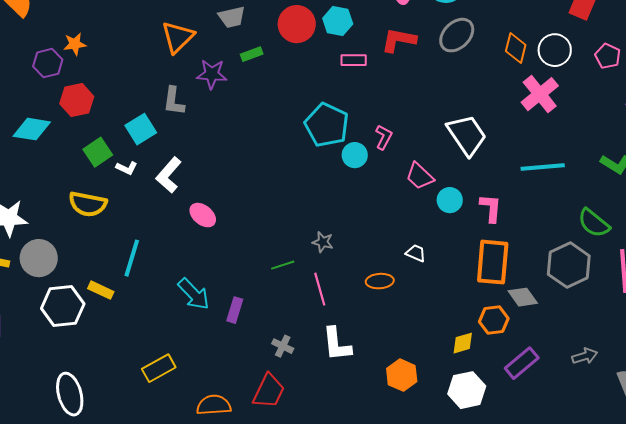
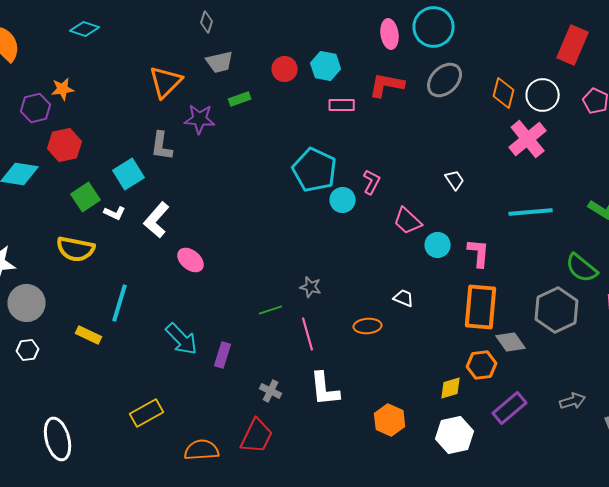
red circle: (297, 24) -> (285, 69), size x0.7
white trapezoid: (467, 135) -> (455, 180), size x0.5
white hexagon: (63, 306) -> (28, 350), moved, size x0.5

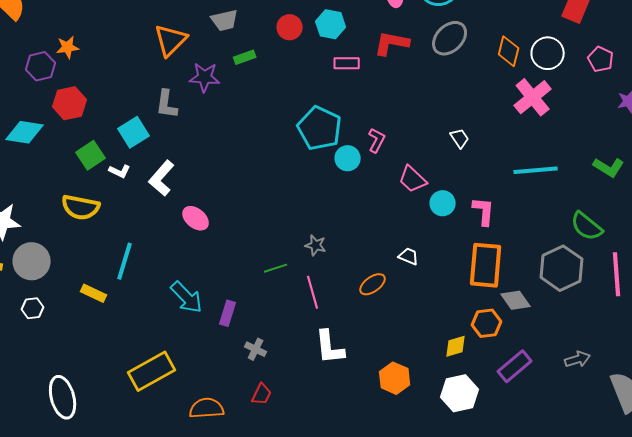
orange ellipse: (368, 326) -> (373, 284), turned -32
gray cross: (271, 391) -> (256, 349), moved
yellow rectangle: (147, 413) -> (152, 371), size x1.4
red trapezoid: (257, 436) -> (262, 394), size x0.6

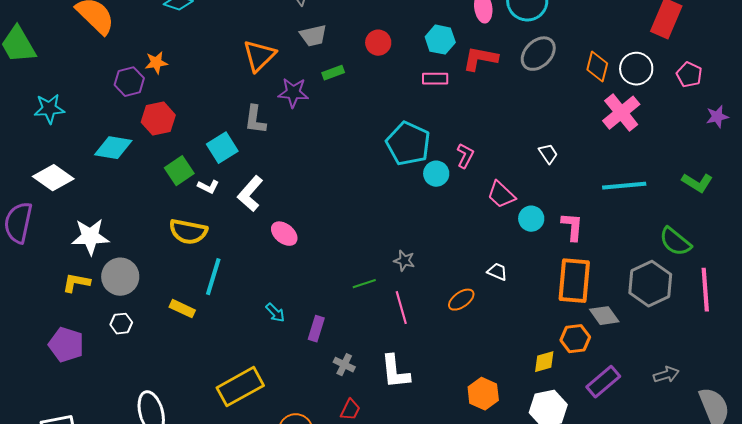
cyan hexagon: (331, 24) -> (440, 40), moved
yellow semicircle: (81, 207) -> (188, 232), moved
cyan arrow: (187, 297) -> (275, 313), size x0.6
white L-shape: (330, 347) -> (395, 372), moved

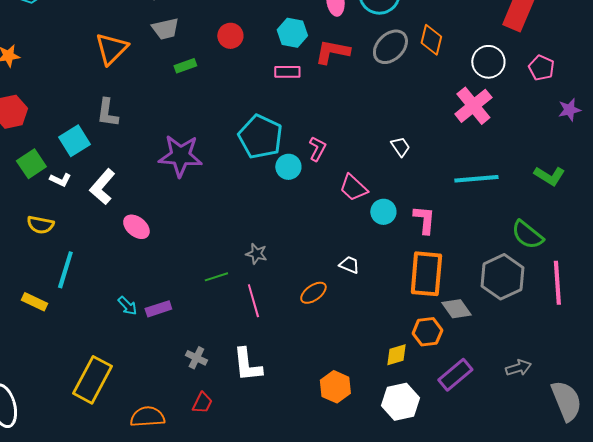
orange diamond: (597, 67) -> (431, 40), moved
purple star: (293, 93) -> (180, 156), moved, size x1.4
yellow semicircle: (188, 232) -> (40, 225), size x0.7
purple rectangle: (316, 329) -> (158, 309), moved, turned 55
yellow rectangle: (240, 387) -> (92, 380), turned -33

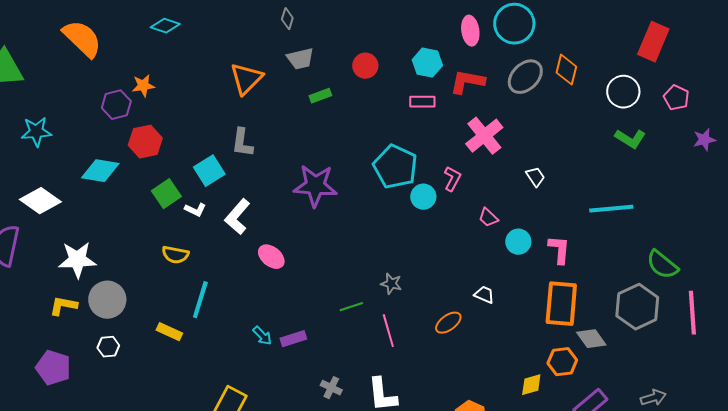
pink cross: (473, 106) -> (484, 136), moved
green L-shape: (549, 176) -> (630, 139), moved
pink trapezoid: (353, 188) -> (488, 218), size x0.7

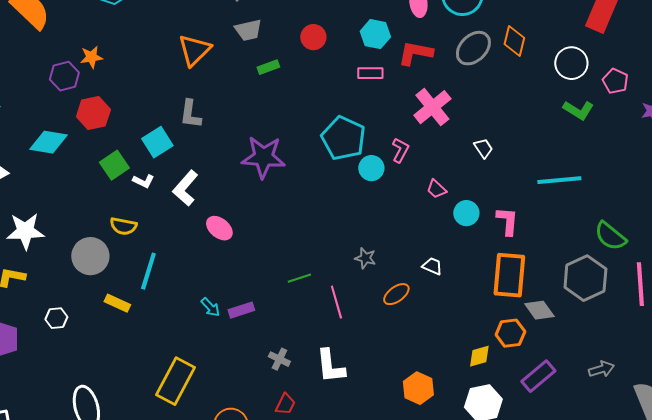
pink pentagon: (676, 98) -> (615, 81), moved
gray star: (391, 284) -> (365, 258), moved
gray circle: (107, 300) -> (90, 256), moved

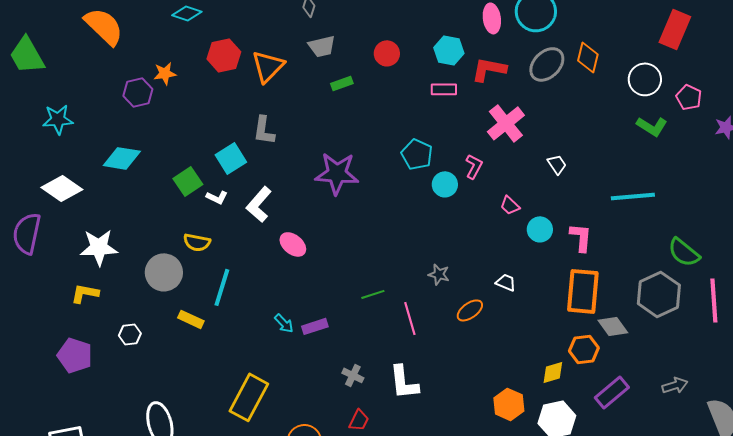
red hexagon: (93, 113) -> (224, 55), moved
cyan pentagon: (343, 138) -> (417, 154), size x0.7
orange hexagon: (418, 388) -> (509, 404), moved

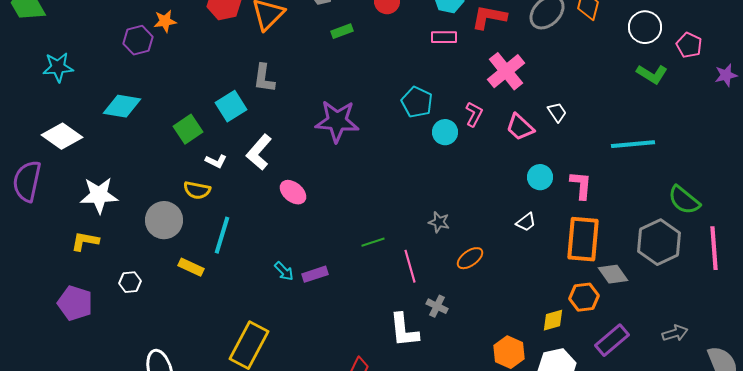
white L-shape: (217, 197) -> (216, 161), moved
pink trapezoid: (510, 205) -> (520, 127), moved, size x1.4
white trapezoid: (506, 282) -> (526, 222), moved, turned 120
gray cross: (353, 375) -> (437, 306), moved

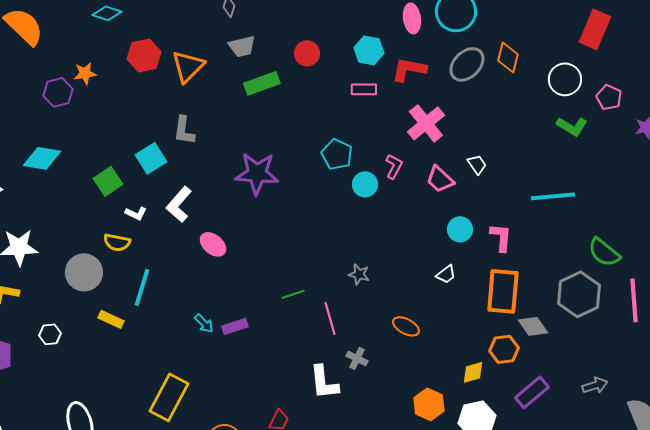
green rectangle: (342, 31) -> (262, 83), size x1.6
orange ellipse: (470, 258) -> (406, 326), moved, turned 64

